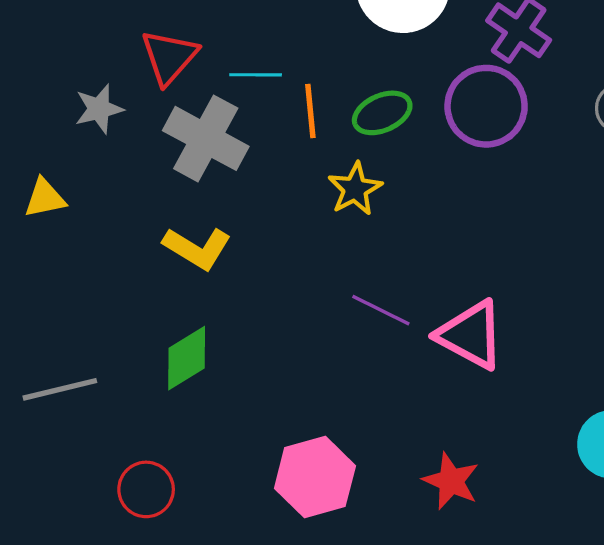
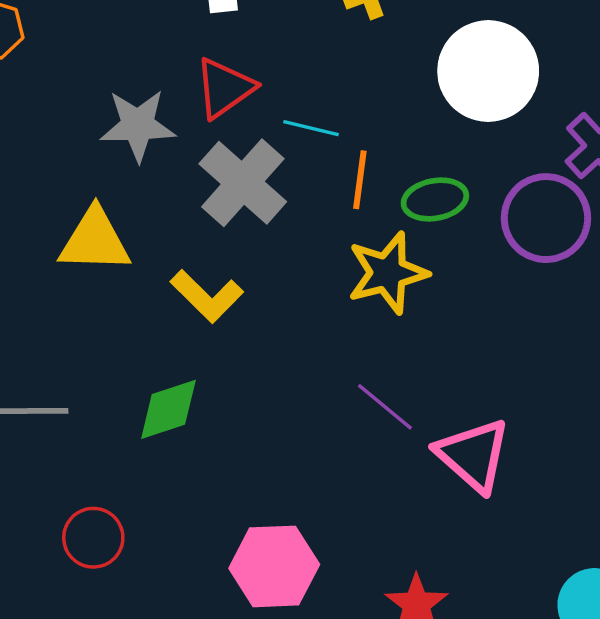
gray star: (99, 109) -> (138, 125), size x1.4
yellow star: (355, 189) -> (388, 273), size x1.4
yellow triangle: (45, 198) -> (95, 241), moved, size x1.6

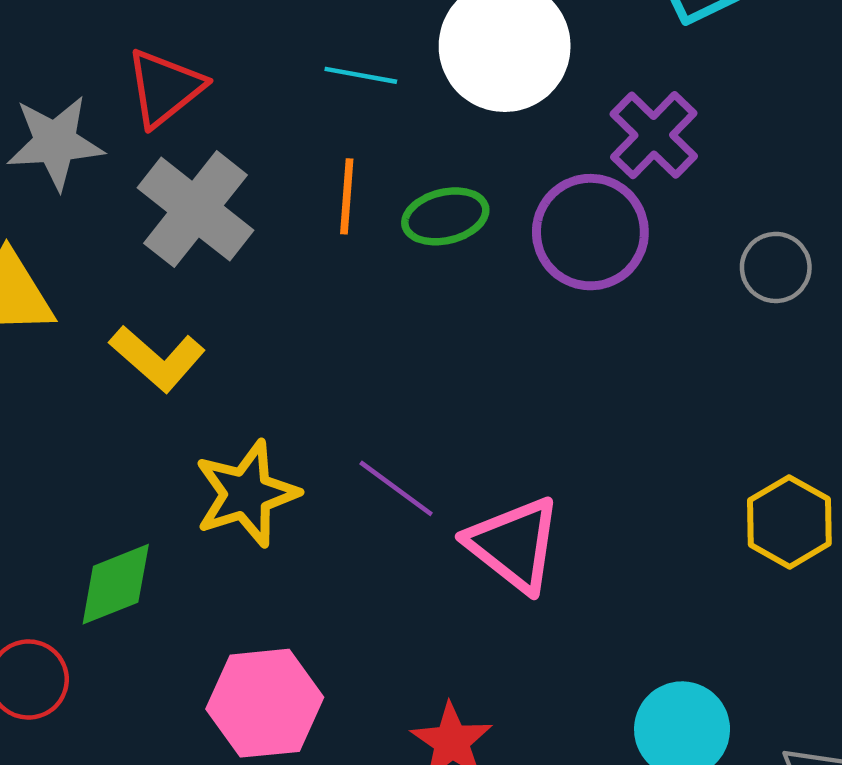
cyan line: (311, 128) -> (361, 75), moved
yellow star: (388, 273) -> (246, 494), moved
green diamond: (168, 409) -> (116, 584), moved

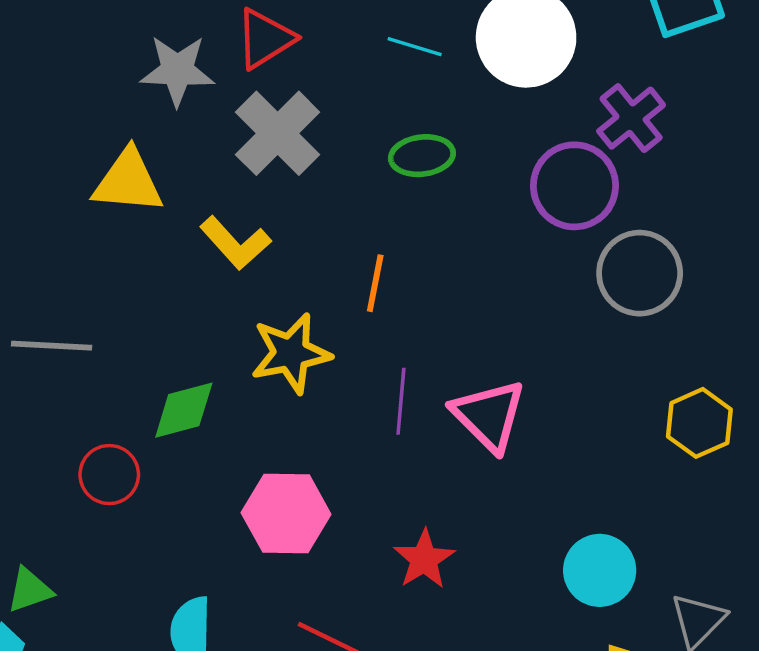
orange line: (347, 196) -> (375, 283), moved
green ellipse: (445, 216) -> (422, 156), moved
gray circle: (776, 267) -> (640, 273), moved, size x1.6
purple line: (396, 488) -> (401, 401), moved, turned 52

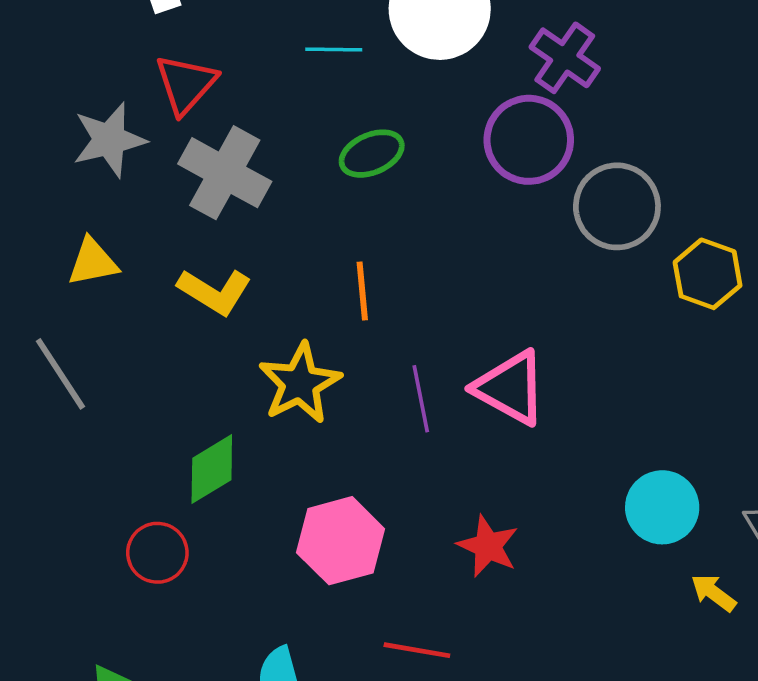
yellow triangle: (128, 182) -> (93, 262), size x0.7
gray line: (52, 346) -> (60, 374), moved, turned 70
yellow hexagon: (699, 423) -> (708, 274), moved

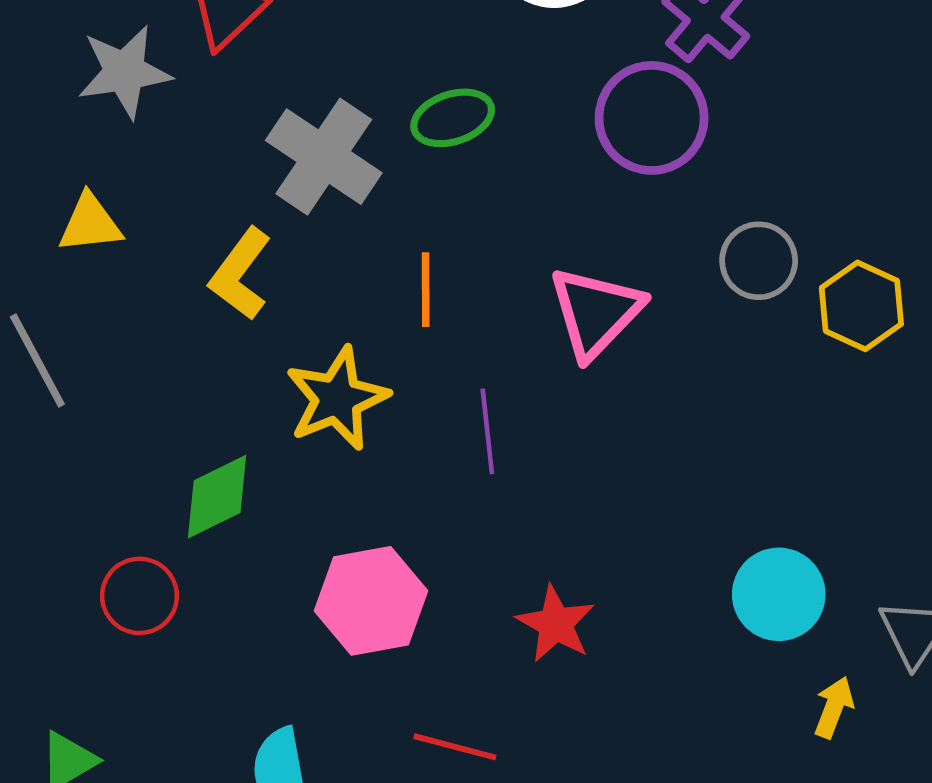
gray cross: (225, 173) -> (324, 157), moved
gray circle: (617, 206) -> (759, 261), moved, size x0.7
yellow L-shape: (215, 291) -> (240, 274), turned 90
pink triangle: (510, 388) -> (596, 312), moved, turned 40
yellow arrow: (714, 593) -> (834, 707), turned 69

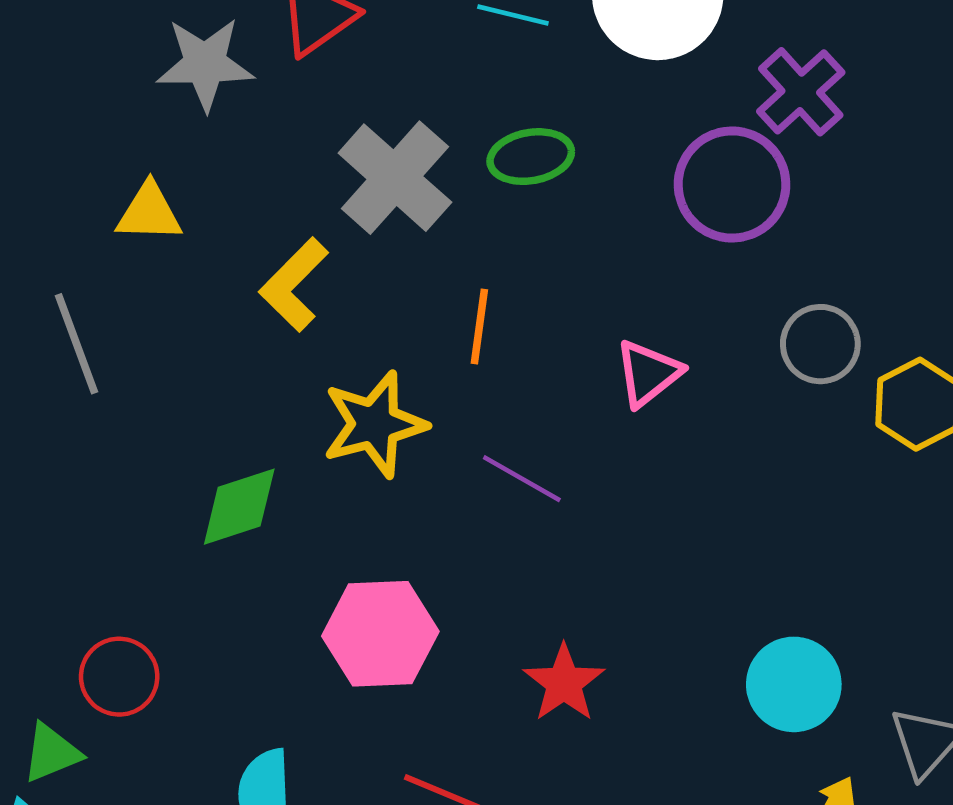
pink triangle: (596, 312) -> (648, 373), size x0.7
purple line: (487, 431) -> (522, 479), turned -62
red circle: (139, 596) -> (119, 677), moved

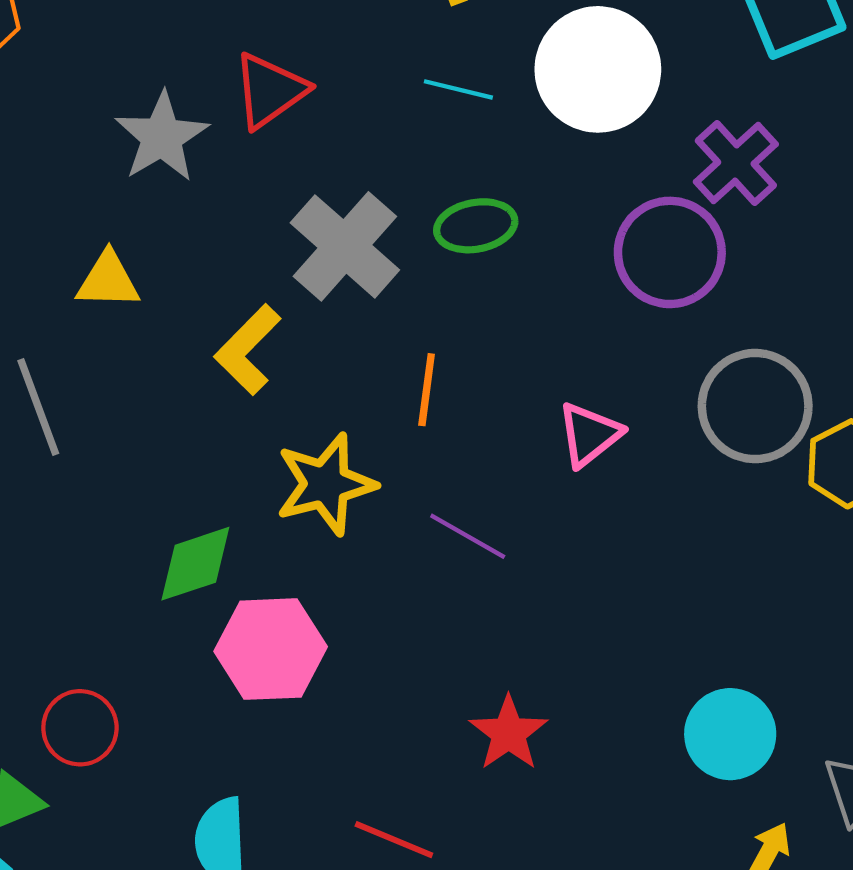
gray star: (205, 64) -> (162, 137), turned -30
gray circle: (820, 344) -> (755, 406), size x1.5
pink hexagon: (380, 634) -> (271, 649), moved

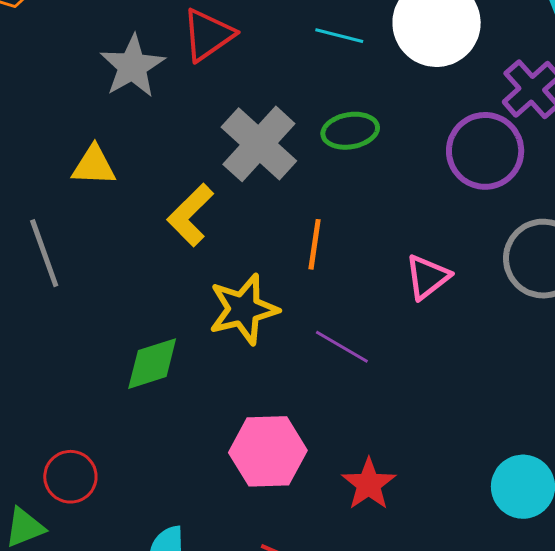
pink hexagon: (271, 649) -> (268, 451), moved

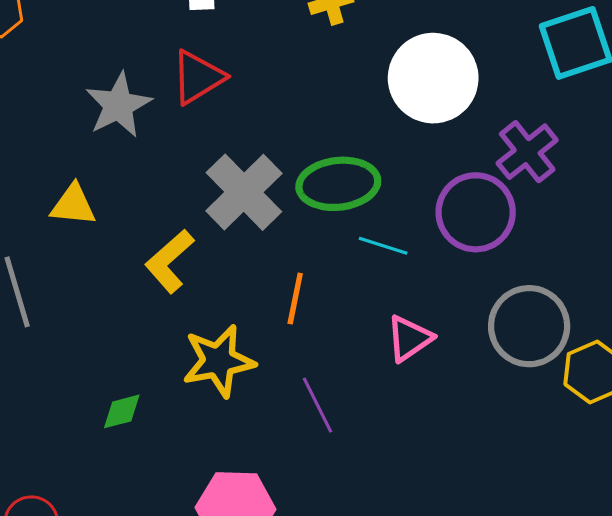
cyan line: (339, 36) -> (383, 246), moved
green ellipse: (350, 131) -> (338, 184), size x1.4
purple line: (342, 347) -> (317, 405), turned 30
green diamond: (152, 364) -> (122, 411), size x0.7

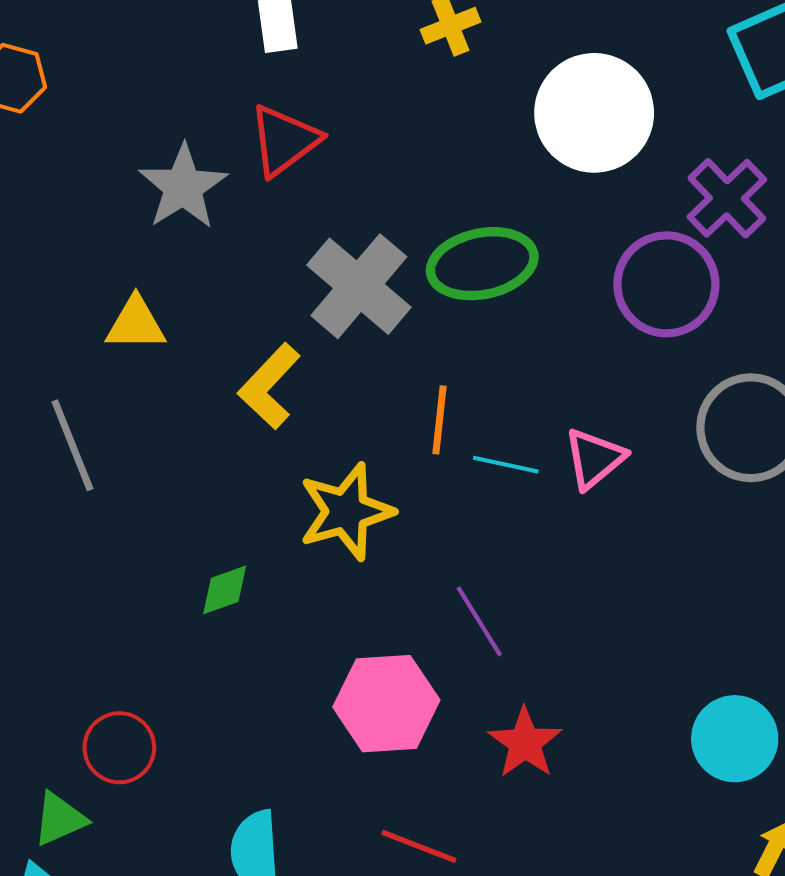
cyan line: (383, 246) -> (506, 465), moved
purple line: (317, 405) -> (479, 621), moved

